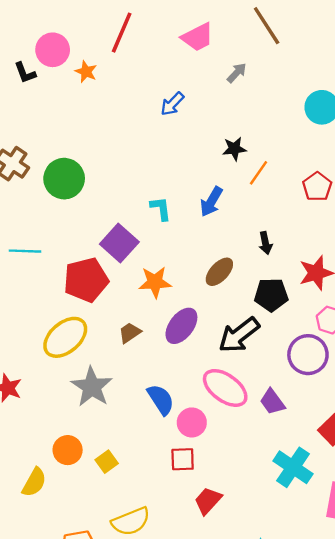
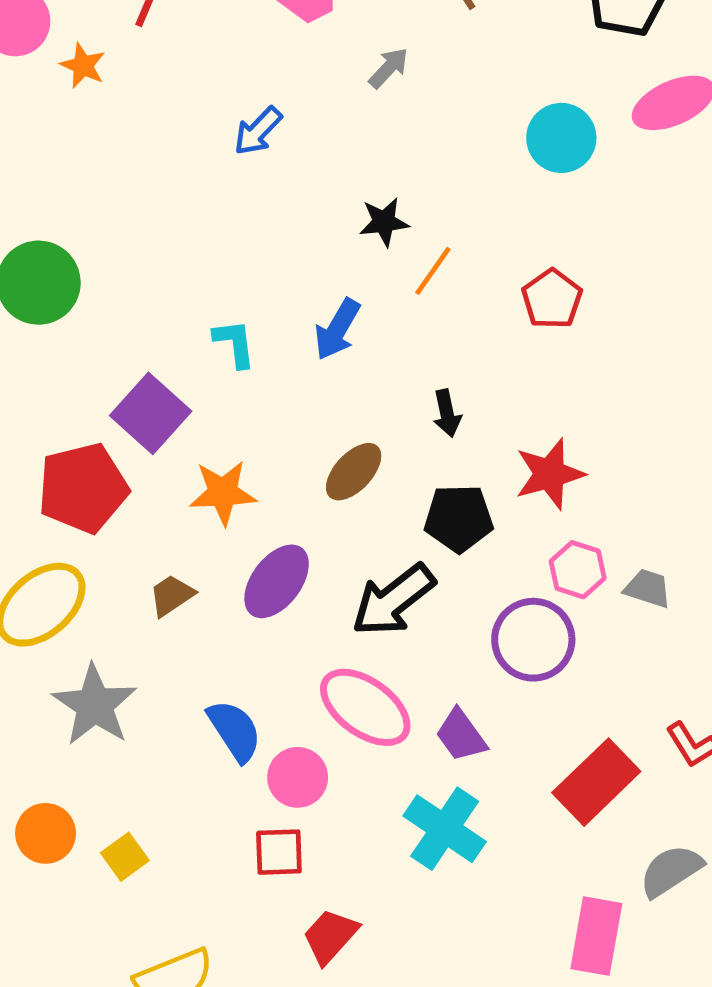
cyan cross: (293, 467) -> (445, 829), moved

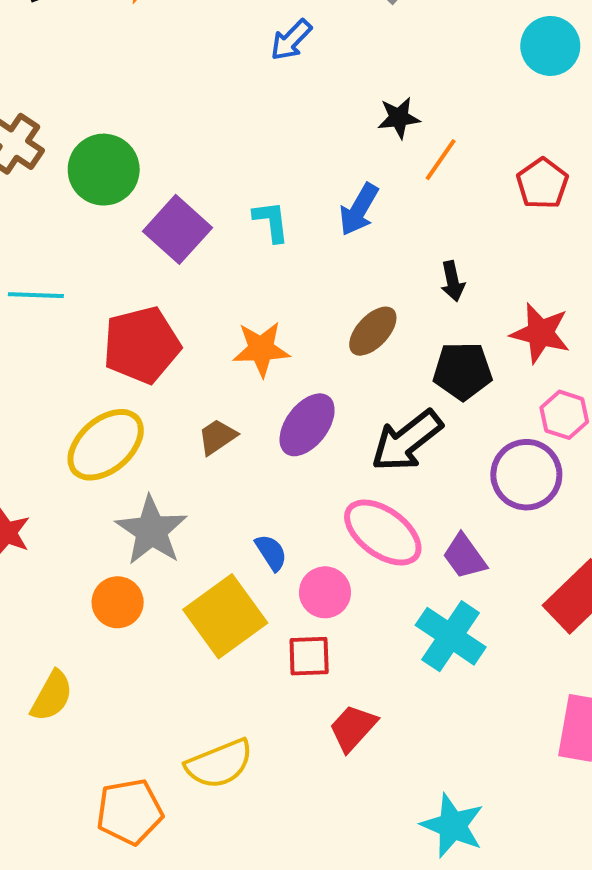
purple square: (151, 413) -> (177, 229), moved
red star: (550, 474) -> (540, 333), turned 30
blue semicircle: (235, 731) -> (271, 552), size x0.7
orange circle: (46, 833) -> (118, 602), moved
yellow square: (125, 857) -> (225, 616), moved, size x2.0

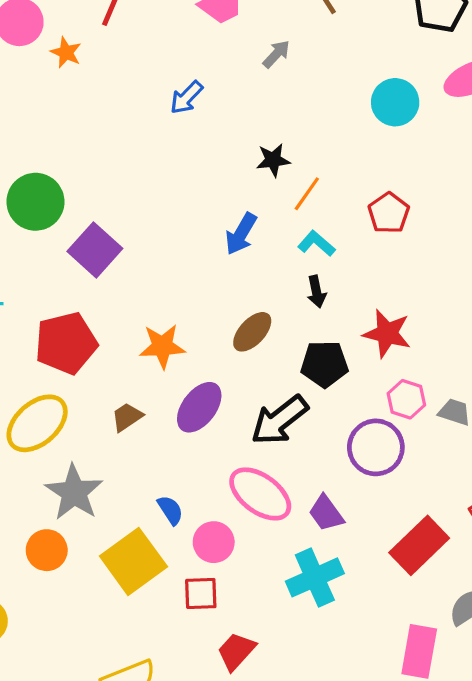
cyan L-shape: (271, 221) -> (316, 244), moved, turned -42
cyan cross: (451, 636) -> (315, 577), turned 32

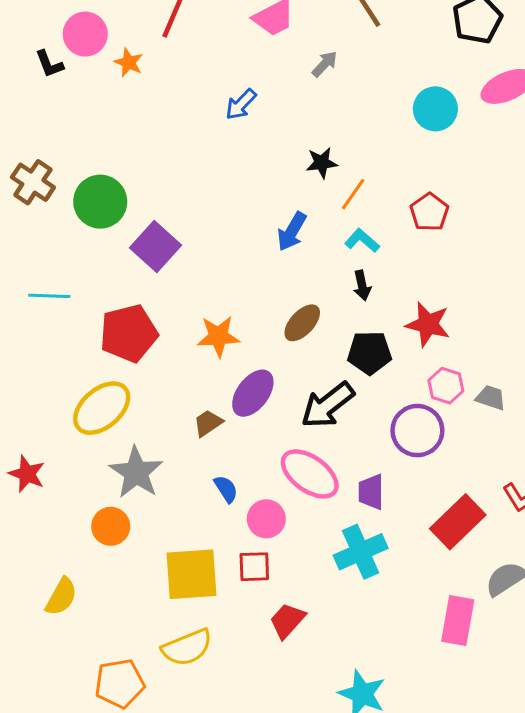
brown trapezoid: (127, 417) -> (208, 423), moved
purple trapezoid: (326, 513) -> (371, 492), turned 36
yellow square: (133, 561) -> (191, 574), moved, turned 32

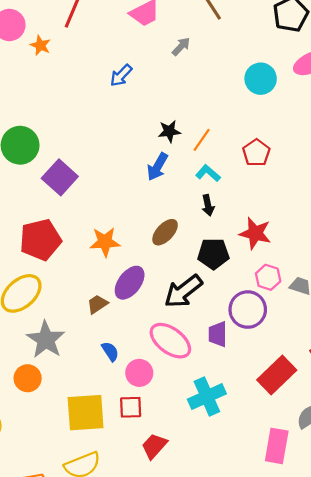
black star: (322, 163) -> (169, 131), moved
purple trapezoid: (371, 492) -> (218, 334), moved

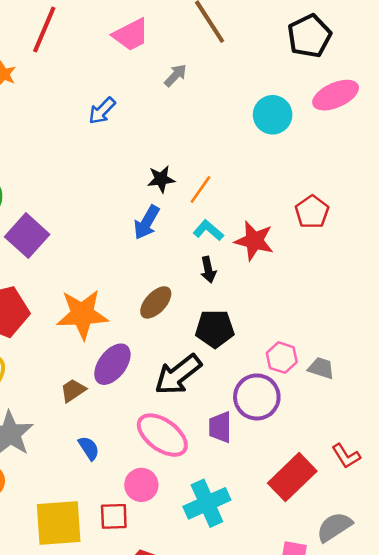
red pentagon: (256, 153) -> (312, 212), moved
red star: (255, 233) -> (254, 241), moved
orange star: (105, 242) -> (82, 314), size x1.4
pink circle: (139, 373) -> (141, 485), moved

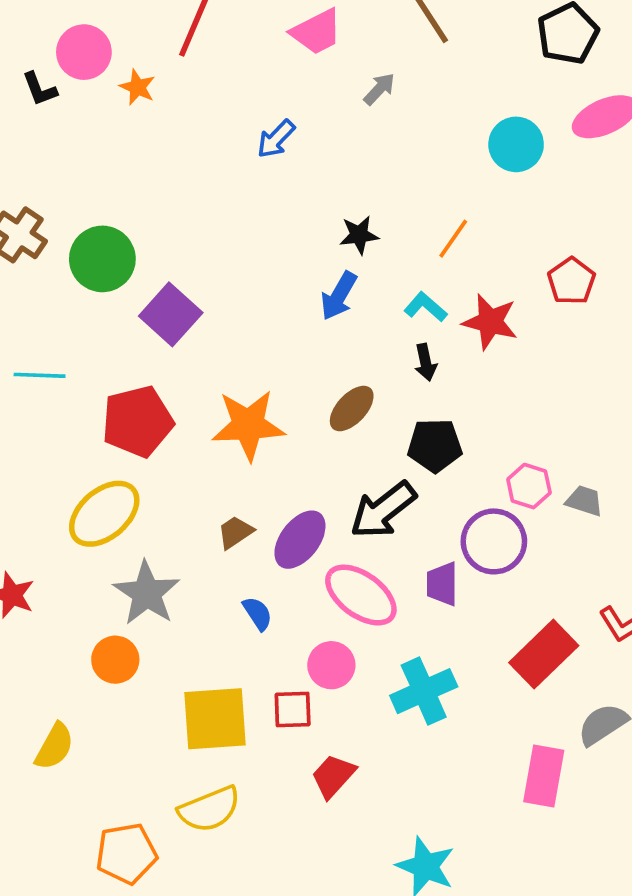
orange line: (200, 190) -> (453, 239), moved
purple ellipse: (112, 364) -> (300, 540), moved

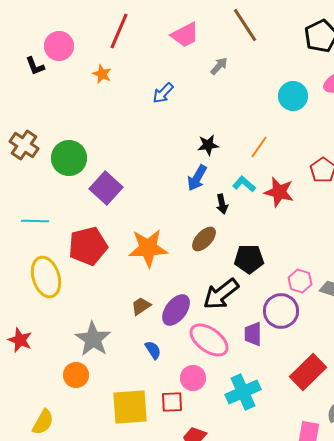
orange star: (137, 87) -> (102, 74), moved
black arrow: (426, 362) -> (222, 204), moved
yellow ellipse: (104, 514) -> (46, 277), moved, turned -66

